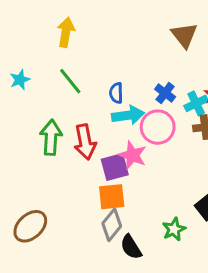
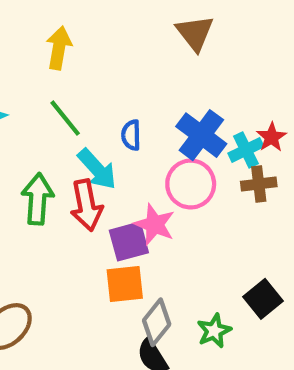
brown triangle: (184, 35) -> (195, 33), moved
blue cross: (165, 93) -> (201, 135), size x1.6
cyan arrow: (128, 115) -> (97, 169), moved, turned 56
gray diamond: (112, 225) -> (157, 322), moved

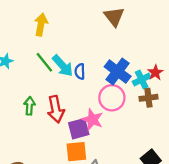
cyan arrow: (97, 169) -> (63, 66), moved
green arrow: (38, 199) -> (29, 106), size x0.7

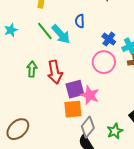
blue semicircle: (80, 71) -> (80, 21), moved
blue cross: (118, 71) -> (109, 39), size x0.6
pink star: (92, 120) -> (90, 95), moved

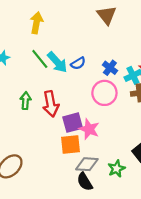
blue semicircle: (80, 21) -> (78, 63), moved, turned -120
gray diamond: (88, 127) -> (87, 164), turned 55

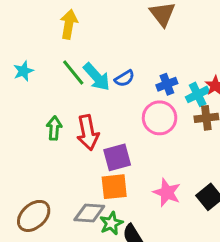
blue cross: (110, 68) -> (167, 84), turned 32
pink star: (89, 129) -> (167, 193), moved
gray diamond: (87, 164) -> (89, 213), moved
green star: (117, 169) -> (111, 223), moved

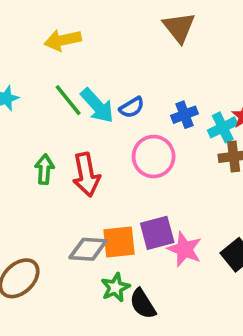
yellow arrow: (69, 24) -> (63, 40), turned -112
pink circle: (160, 118) -> (154, 157), moved
purple square: (117, 157) -> (157, 233), moved
gray diamond: (89, 213) -> (88, 249), moved

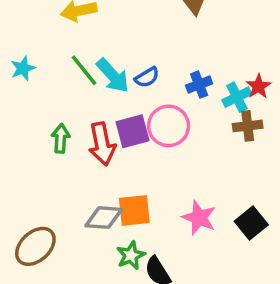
purple square: (157, 233) -> (133, 131), moved

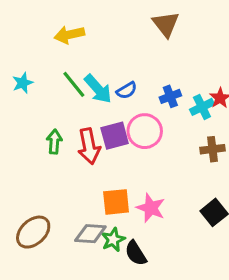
brown cross: (248, 126) -> (213, 149), moved
gray diamond: (104, 218) -> (90, 234), moved
pink star: (199, 218) -> (151, 208), moved

